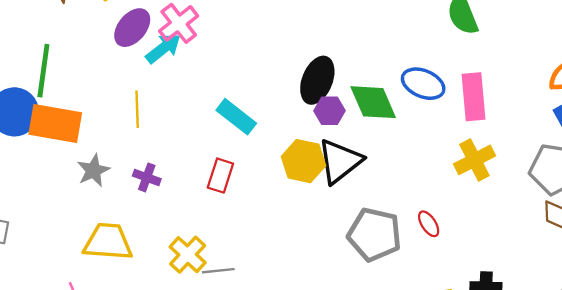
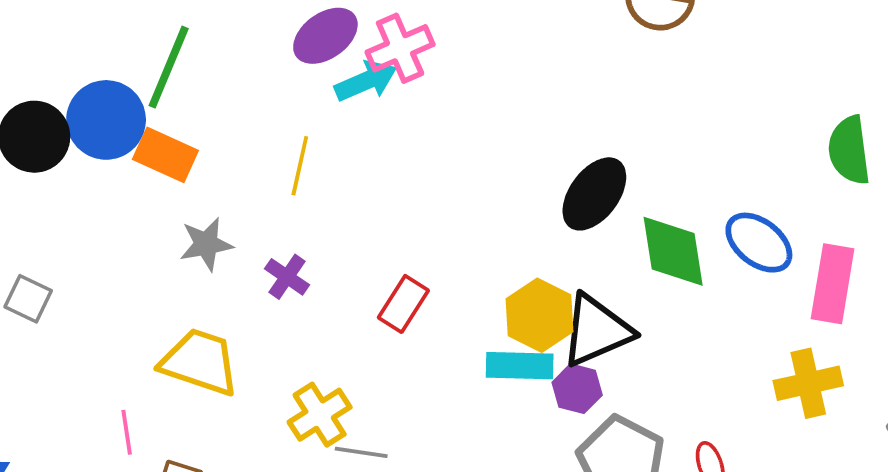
purple hexagon: (329, 111) -> (577, 389), moved
cyan rectangle: (236, 117) -> (520, 366), moved, turned -51
orange rectangle: (55, 124) -> (165, 155), size x0.7

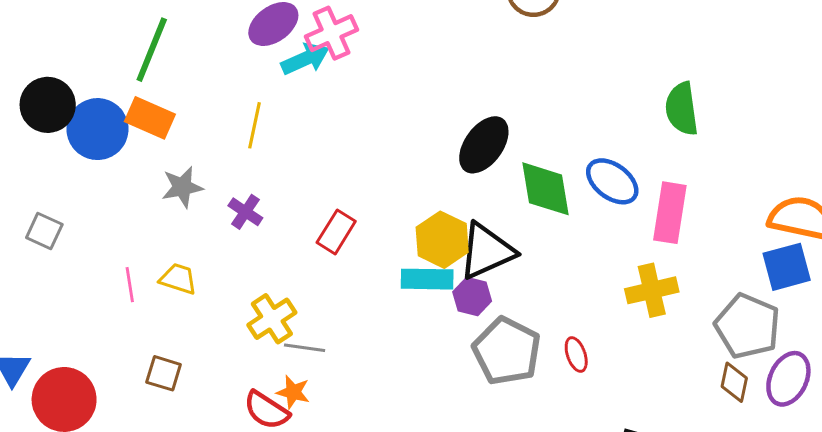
blue circle: (106, 120) -> (97, 129), moved
yellow trapezoid: (200, 362) -> (178, 279), size x0.6
pink line: (127, 432) -> (130, 285), moved

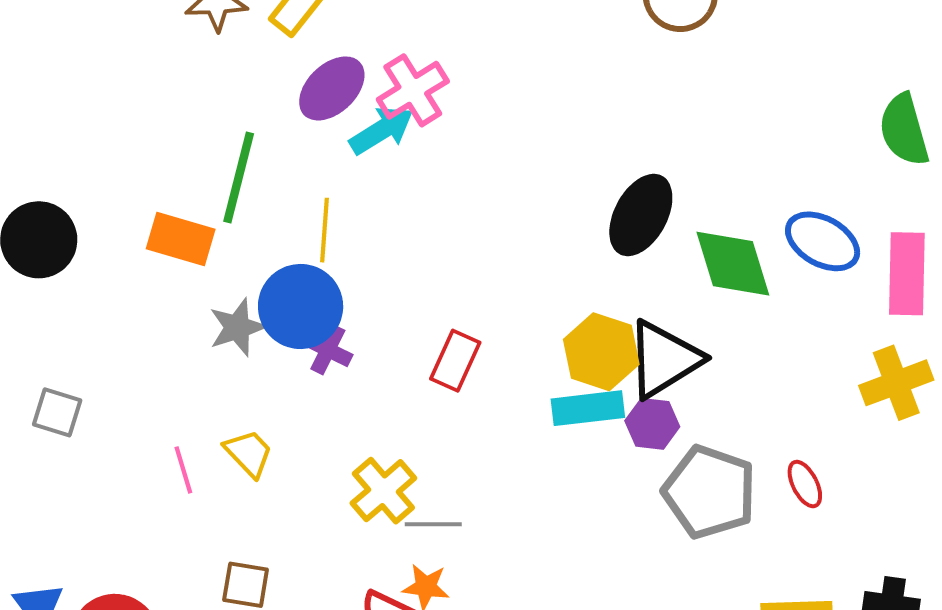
green line: (152, 50) -> (239, 177), moved
blue circle: (97, 129) -> (301, 306), moved
yellow trapezoid: (178, 279) -> (249, 453), turned 36

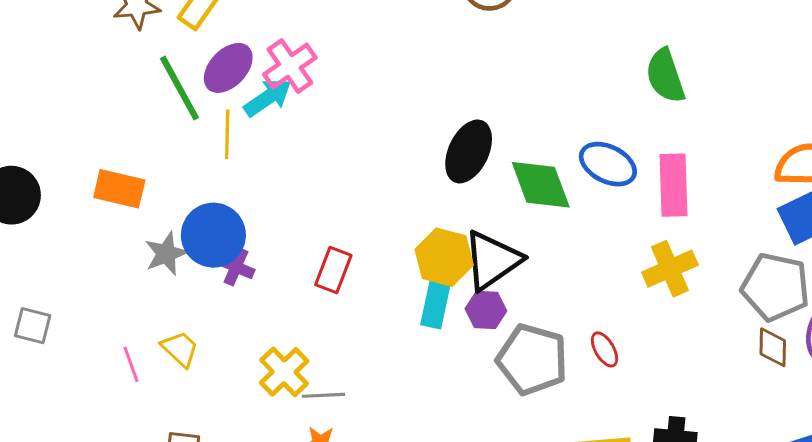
green line: (239, 177) -> (179, 88), moved, turned -40
yellow line: (325, 230) -> (227, 134), moved
cyan rectangle: (588, 408) -> (436, 301), turned -68

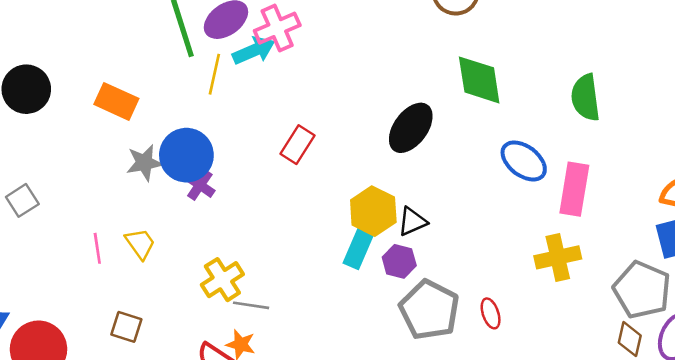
green diamond: (541, 185) -> (479, 80), moved
black triangle: (492, 260) -> (412, 222), size x0.6
red rectangle: (333, 270) -> (297, 145), moved
gray square: (33, 326) -> (22, 200), turned 32

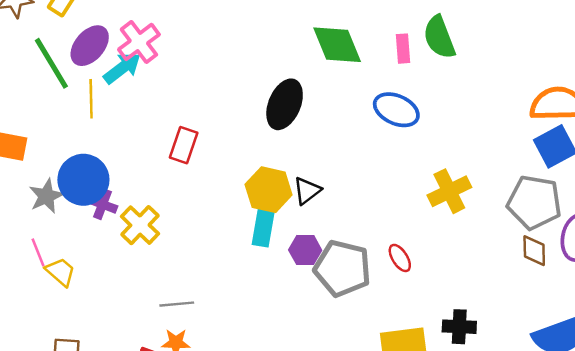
pink rectangle: (574, 189) -> (403, 49), moved, size x0.6
pink line: (97, 248) -> (38, 252), moved
purple hexagon: (399, 261) -> (305, 250), moved
yellow cross: (222, 280) -> (140, 225), moved

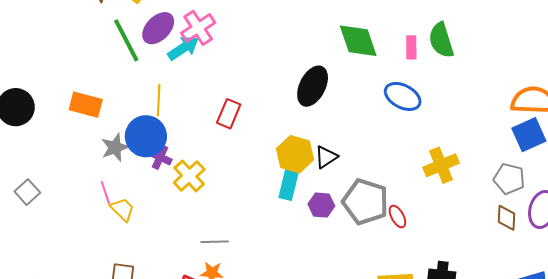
yellow line: (91, 99) -> (159, 100), moved
gray pentagon: (534, 202) -> (509, 179), size x0.7
gray pentagon: (342, 268) -> (365, 202), moved

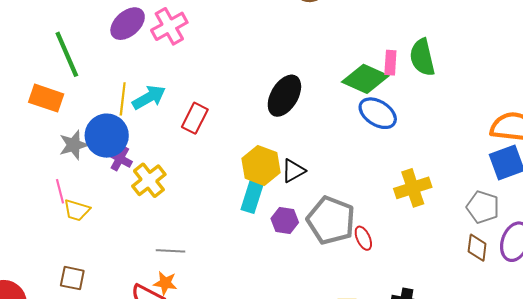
green line: (126, 40) -> (67, 54), moved
green diamond: (358, 41) -> (365, 79), moved, turned -51
cyan arrow: (183, 48) -> (149, 97), moved
yellow trapezoid: (122, 209) -> (77, 210), turned 148

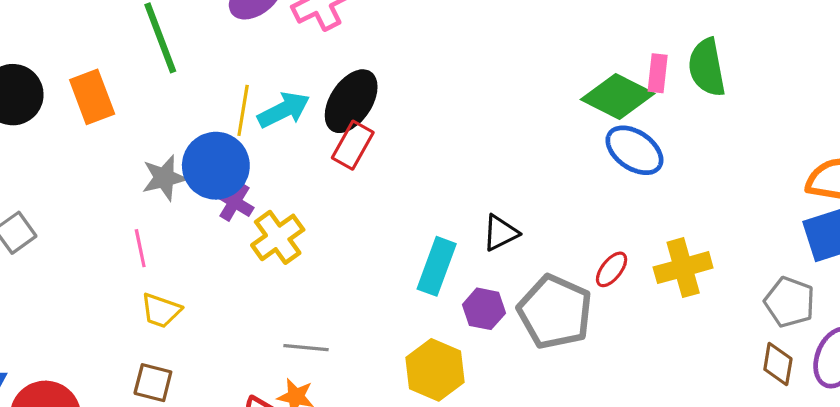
black ellipse: (284, 96) -> (351, 101), moved
orange rectangle: (46, 98) -> (92, 97), moved, turned 48
yellow hexagon: (261, 165) -> (435, 370), moved
yellow trapezoid: (77, 210) -> (161, 310), moved
red ellipse: (363, 238) -> (612, 269), moved, turned 60

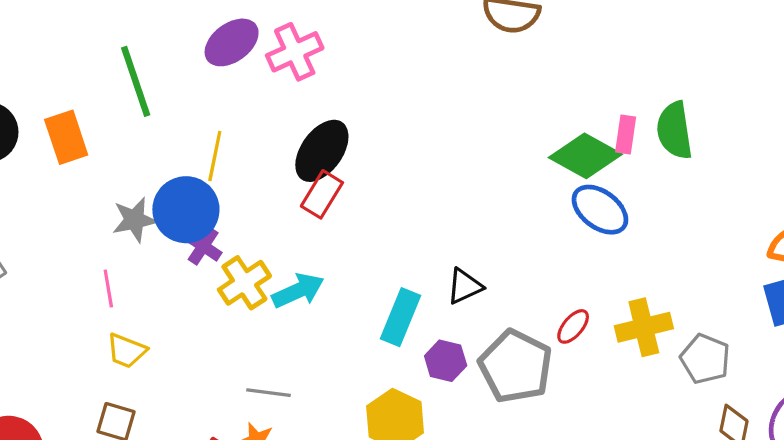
cyan arrow: (284, 110) -> (298, 291), moved
gray pentagon: (790, 302) -> (705, 359), moved

